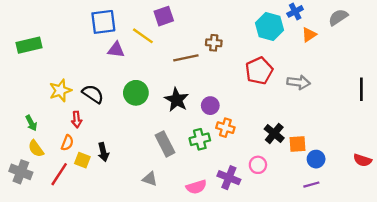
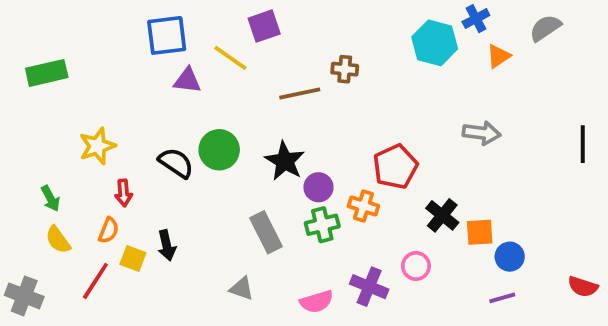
red pentagon: (259, 71) -> (395, 167), moved
black semicircle: (93, 94) -> (176, 163), moved
purple circle: (210, 106) -> (318, 187), moved
red semicircle: (363, 160) -> (583, 287), moved
gray cross: (21, 172) -> (24, 296), moved

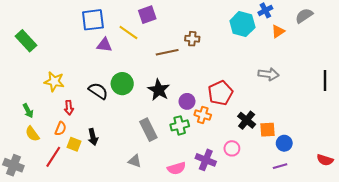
green rectangle: (47, 73) -> (26, 41), turned 60
yellow star: (97, 146) -> (54, 82), turned 30
purple circle: (318, 187) -> (187, 101), moved

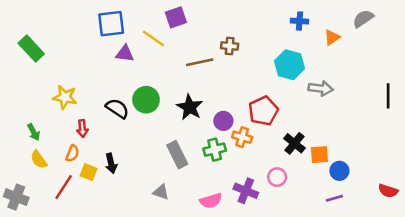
blue cross: (265, 10) -> (299, 21), moved, turned 32
cyan hexagon: (242, 24) -> (290, 65), moved

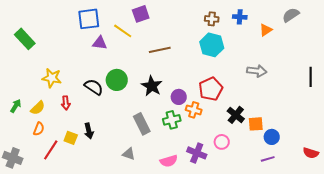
brown cross: (230, 46) -> (212, 19), moved
cyan hexagon: (290, 65) -> (212, 45), moved
green arrow: (34, 132) -> (16, 106), moved, turned -120
orange semicircle: (72, 153) -> (39, 129), moved
yellow semicircle: (39, 160) -> (38, 108), moved, turned -98

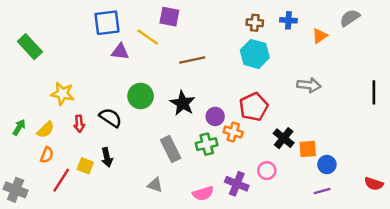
purple square: (141, 14) -> (169, 17), turned 30
black semicircle: (94, 87) -> (111, 118), moved

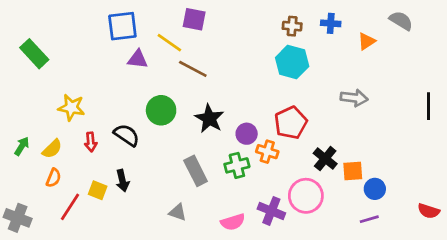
gray semicircle: (350, 18) -> (401, 21), turned 65
brown line: (192, 60) -> (193, 69), moved, turned 40
pink circle: (267, 171) -> (306, 196), size x1.6

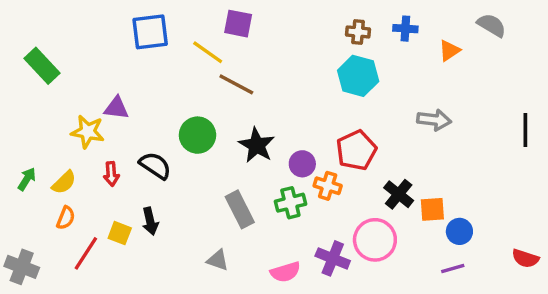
purple triangle: (138, 59) -> (116, 108), moved

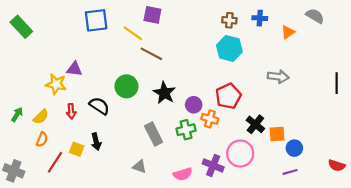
green rectangle: (42, 66) -> (21, 27), moved

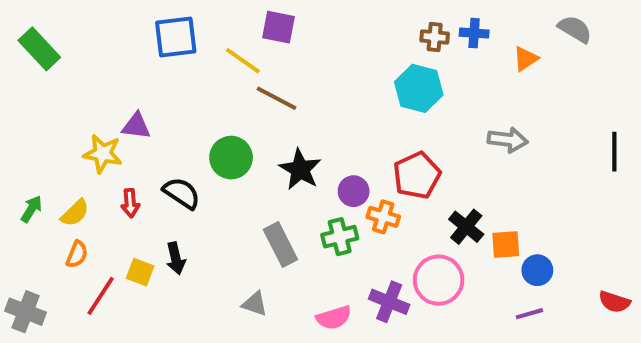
brown cross: (229, 20) -> (435, 37), moved

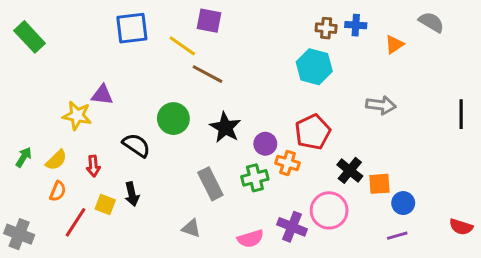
red arrow: (130, 203) -> (93, 166), moved

